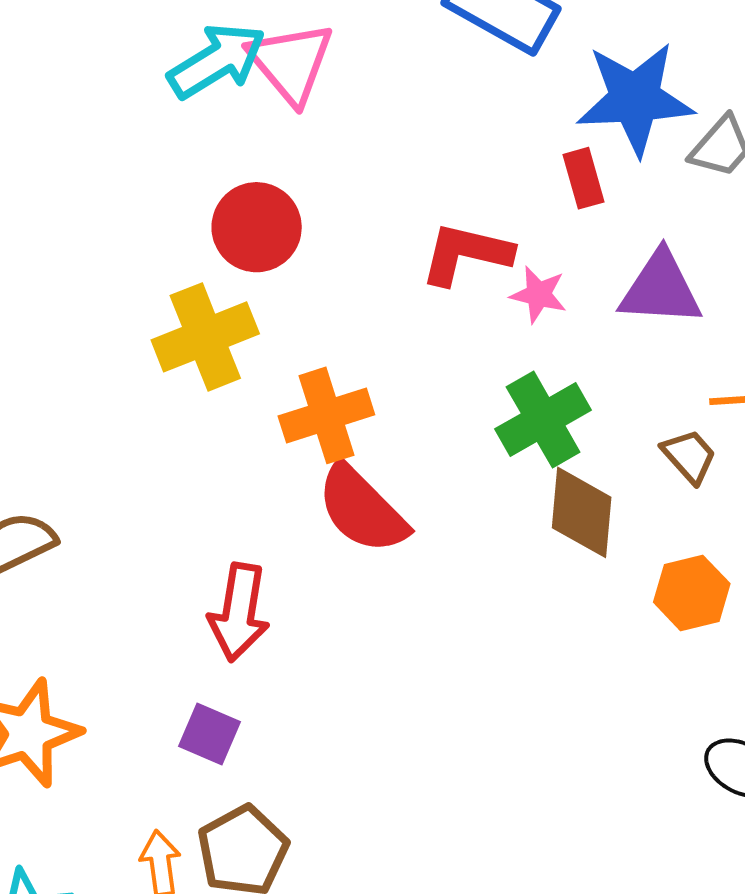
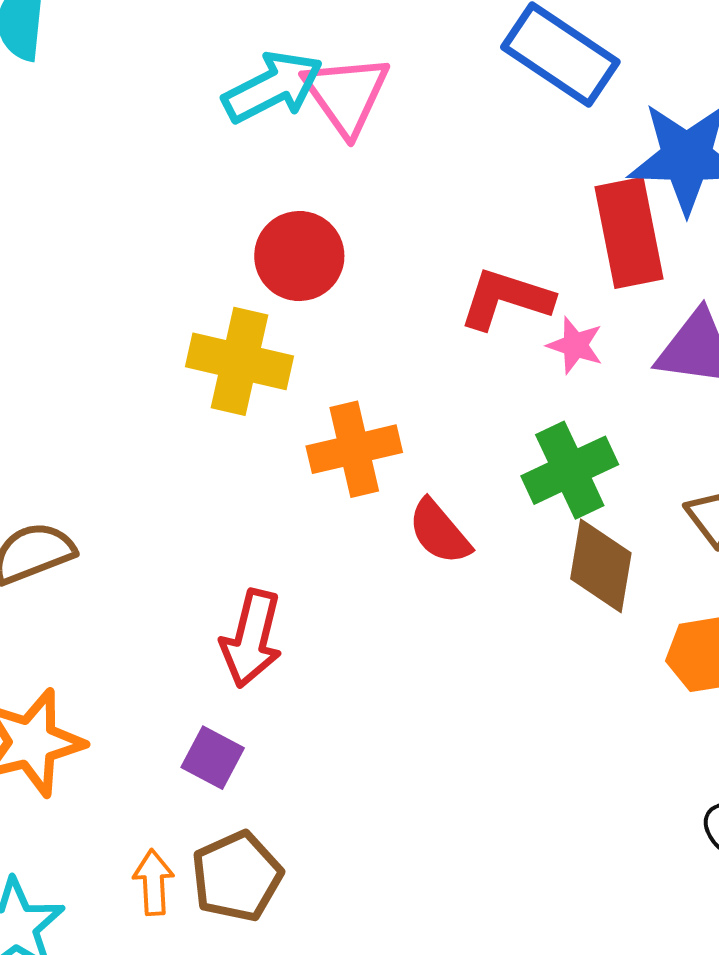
red rectangle: (583, 178) -> (629, 233), size x1.8
yellow cross: (205, 337) -> (239, 361), turned 30
red semicircle: (362, 509) -> (439, 532), moved, size x0.7

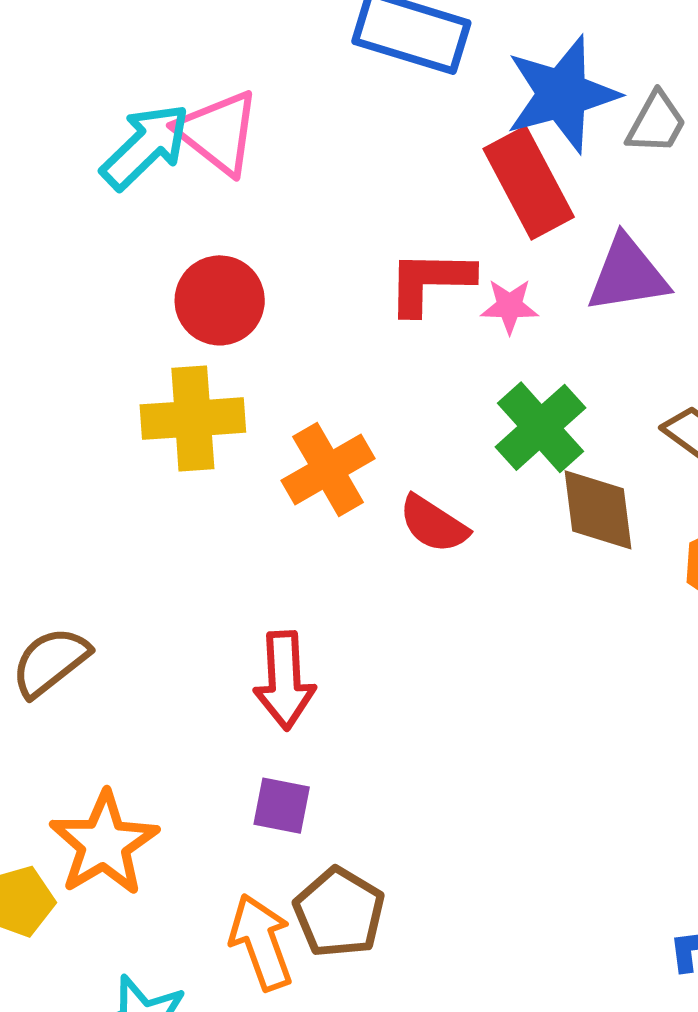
orange arrow: (154, 882) -> (261, 942), size x1.5

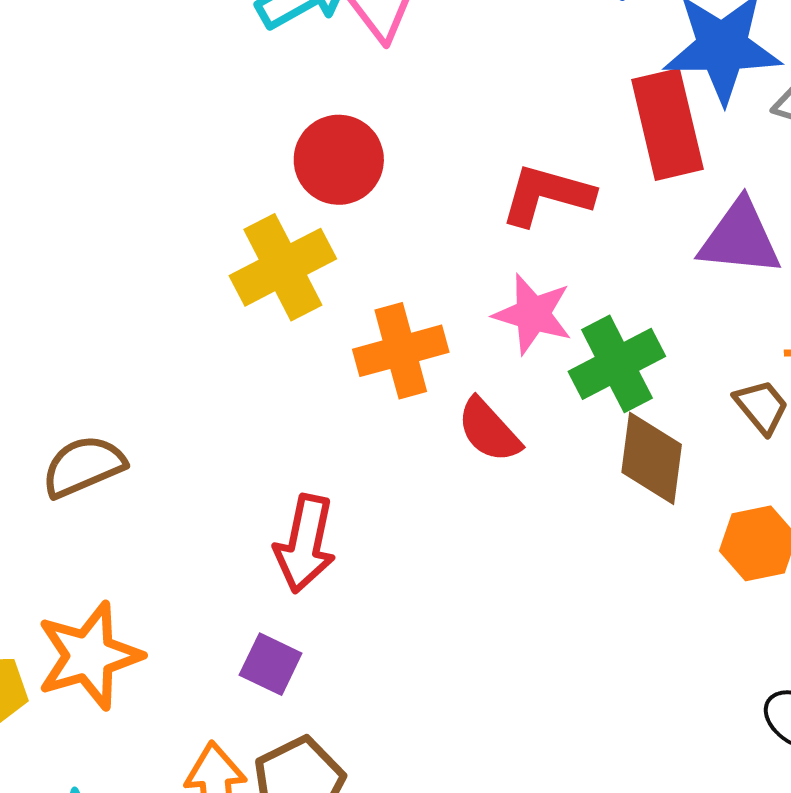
pink star: (510, 306) -> (533, 314), moved, size x1.4
yellow cross: (193, 419) -> (283, 267), turned -38

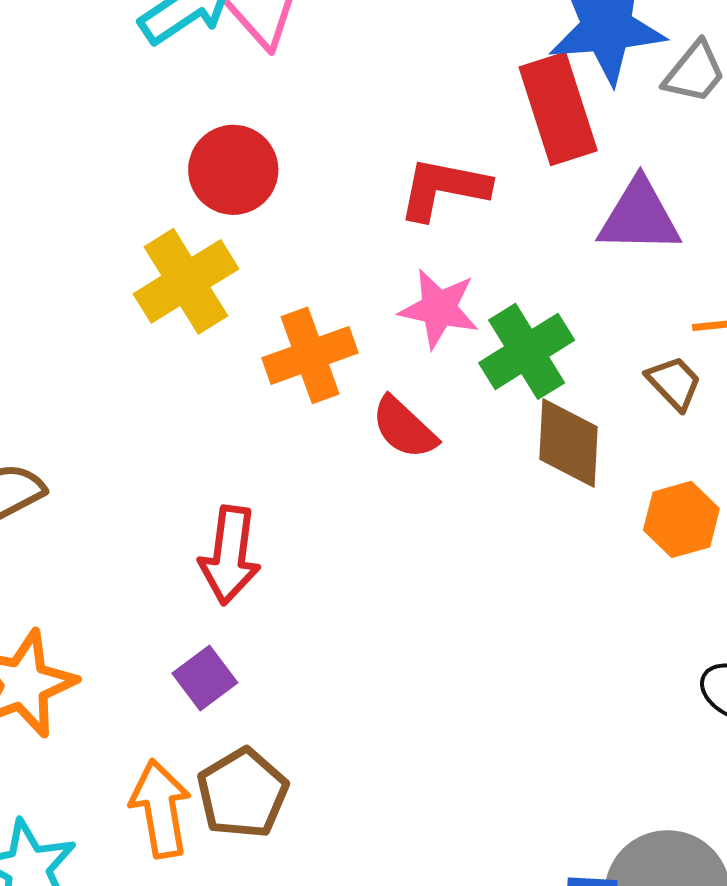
purple square: (271, 664) -> (205, 678), turned 32

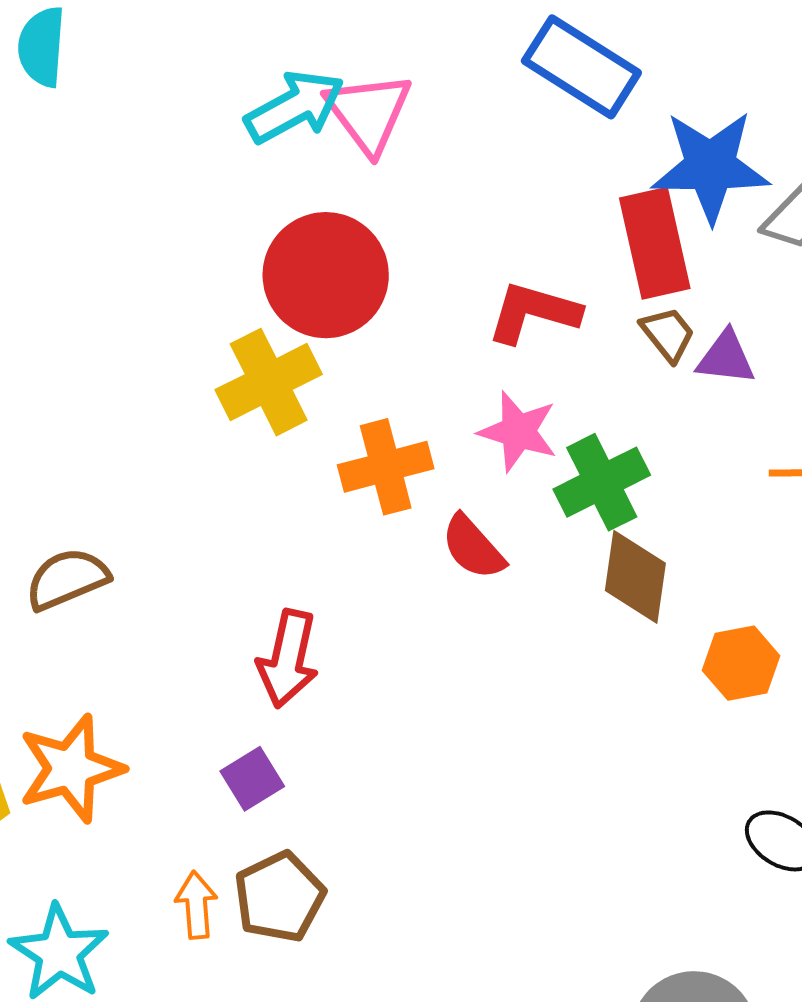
red circle: (233, 170) -> (326, 275), size x1.4
purple triangle: (639, 217) -> (726, 358), size x0.7
brown trapezoid: (674, 383) -> (668, 334), moved
orange arrow: (160, 809) -> (196, 905), size x0.7

